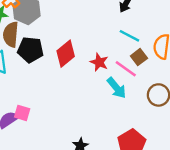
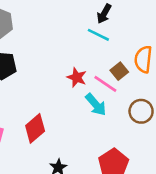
cyan line: (129, 36) -> (98, 35), moved
red diamond: (66, 54) -> (35, 128), moved

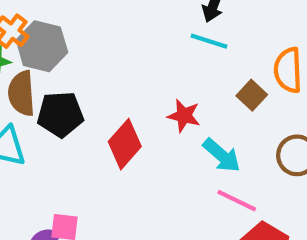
pink line: (105, 84) -> (237, 201), moved
red diamond: (35, 128) -> (125, 144), moved

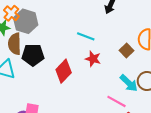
cyan line: (209, 41) -> (86, 36), moved
cyan arrow: (222, 155) -> (129, 83), moved

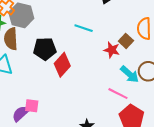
black pentagon: (33, 55) -> (45, 49), moved
red star: (93, 59) -> (112, 50), moved

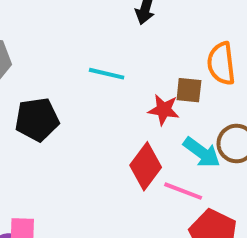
brown square: (126, 41) -> (189, 90), turned -32
red diamond: (62, 65) -> (146, 166), moved

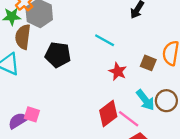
red star: (164, 110) -> (118, 71), moved
red diamond: (146, 166) -> (108, 114), moved

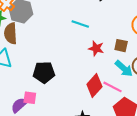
black pentagon: (58, 55) -> (44, 72), moved
brown square: (148, 63) -> (121, 46), moved

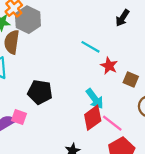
red star: (96, 48) -> (109, 66), moved
cyan arrow: (124, 69) -> (95, 99), moved

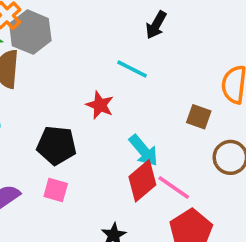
black arrow: (122, 18) -> (156, 25), moved
red star: (109, 66) -> (100, 105), moved
pink square: (19, 117) -> (56, 190), moved

